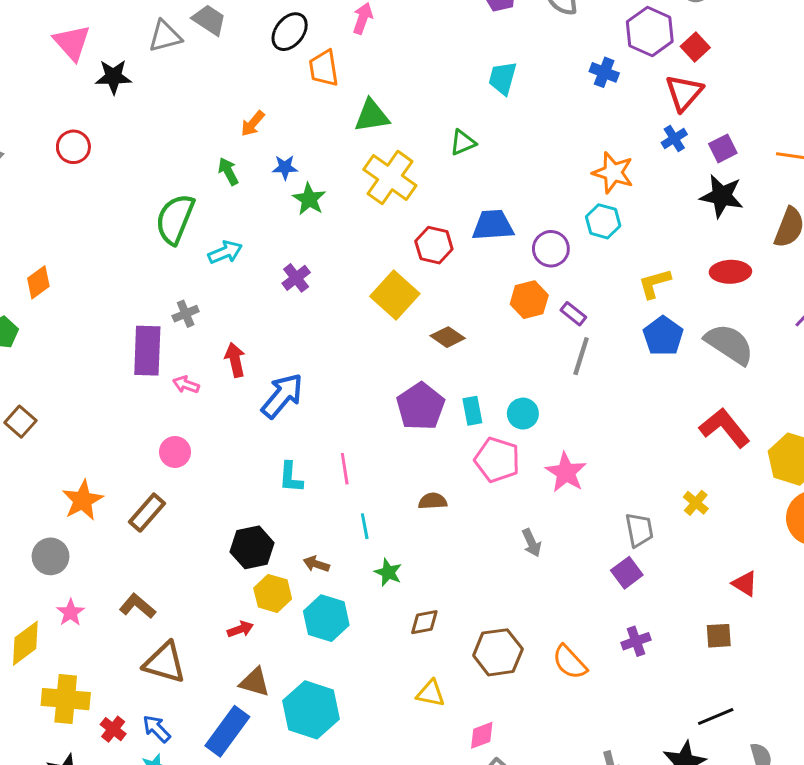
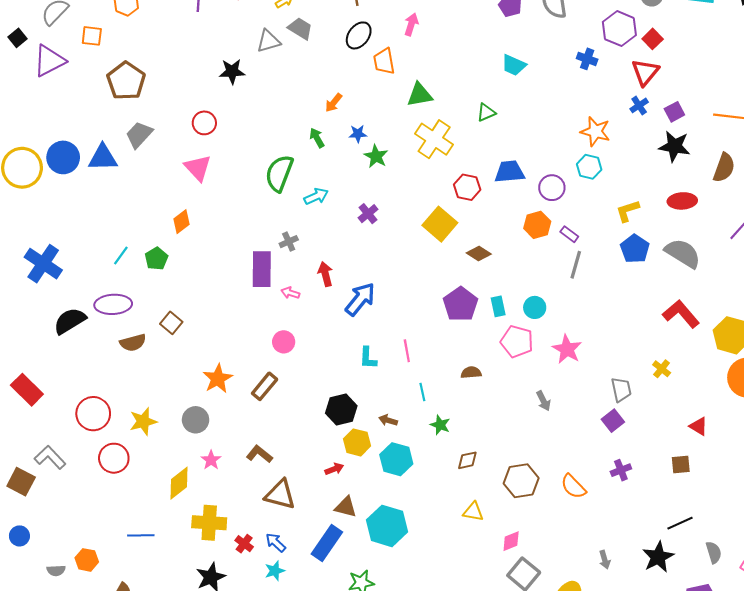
pink triangle: (72, 43) -> (198, 168), moved
cyan trapezoid: (503, 78) -> (514, 65), turned -80

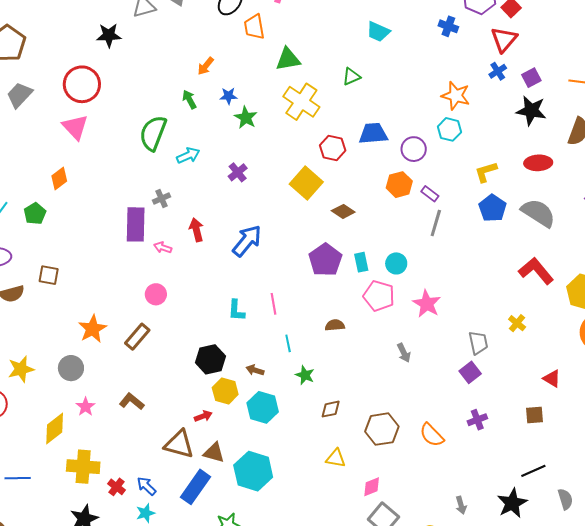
red circle: (204, 123) -> (82, 84), size x1.6
blue arrow: (360, 299) -> (247, 241), moved
brown square: (171, 323) -> (49, 275), turned -30
brown triangle: (280, 495) -> (179, 444), moved

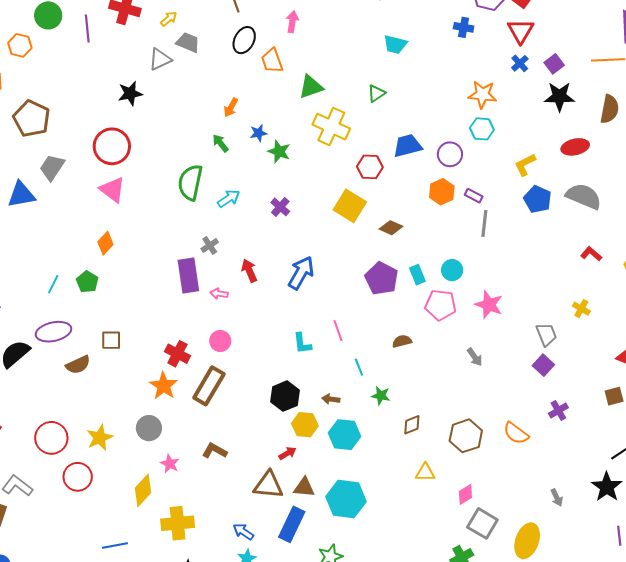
red L-shape: (536, 271) -> (591, 254), size x0.6
brown rectangle: (137, 337) -> (209, 386), size x1.4
red cross: (116, 487) -> (177, 354), moved, size x1.4

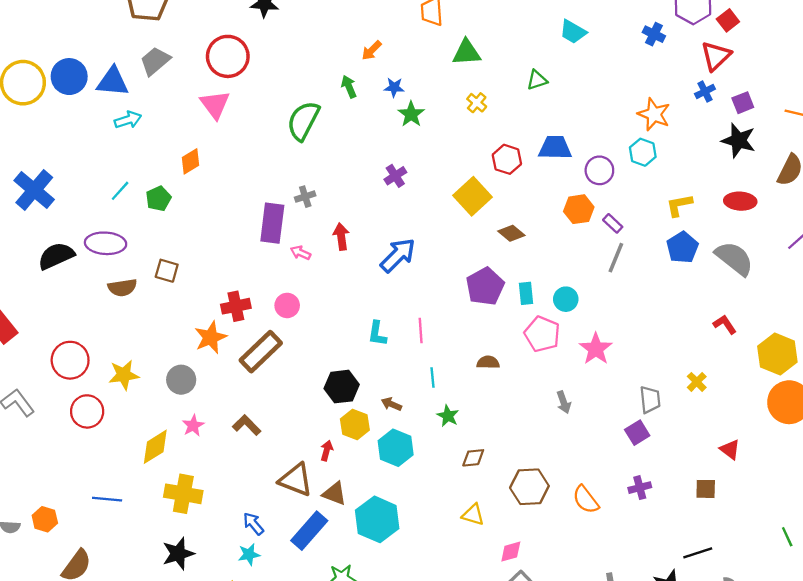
yellow cross: (331, 127) -> (477, 103), size x0.5
cyan arrow: (229, 199) -> (128, 120), moved
red cross: (177, 354) -> (236, 306), turned 35
red arrow: (287, 453) -> (327, 451), turned -60

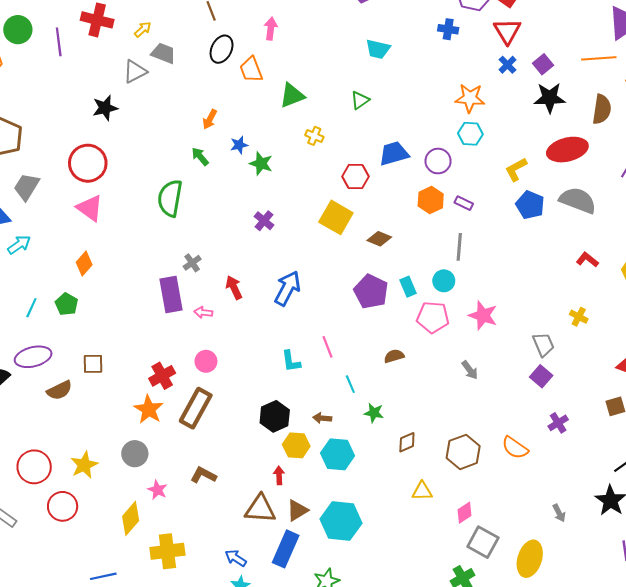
red ellipse: (740, 201) -> (567, 150), size x1.4
gray line: (616, 258) -> (459, 247), moved
brown triangle: (334, 494) -> (297, 510), turned -35

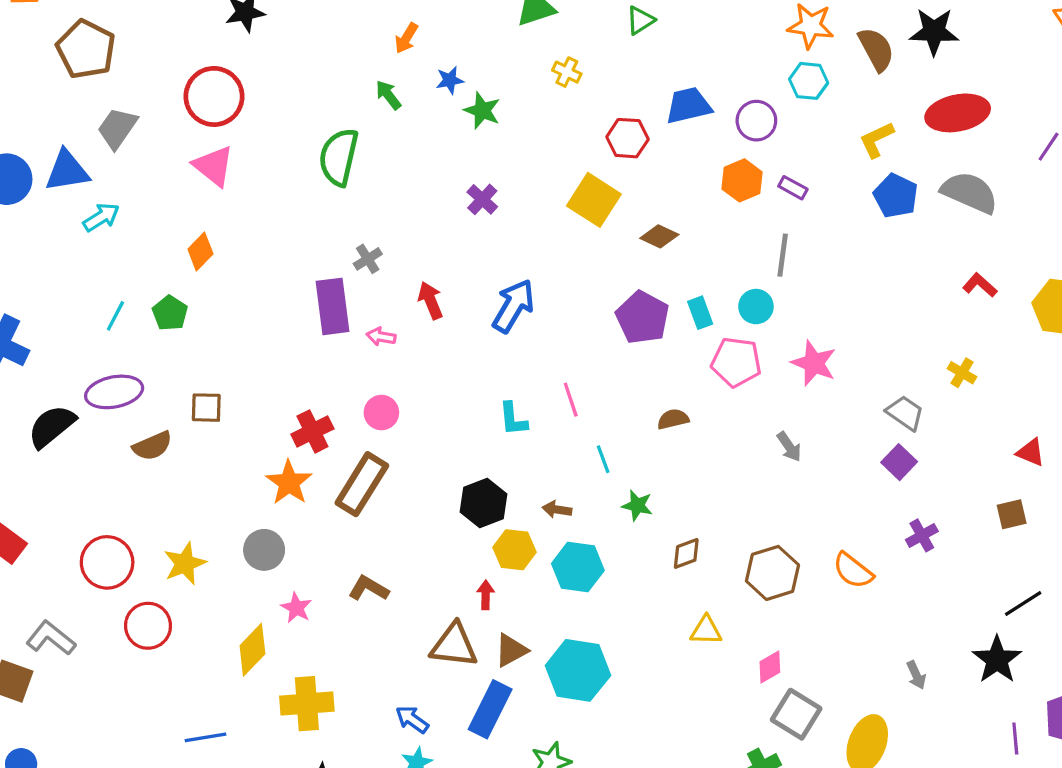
brown semicircle: (602, 109) -> (876, 49), moved, turned -40
gray trapezoid: (543, 344) -> (905, 413), turned -35

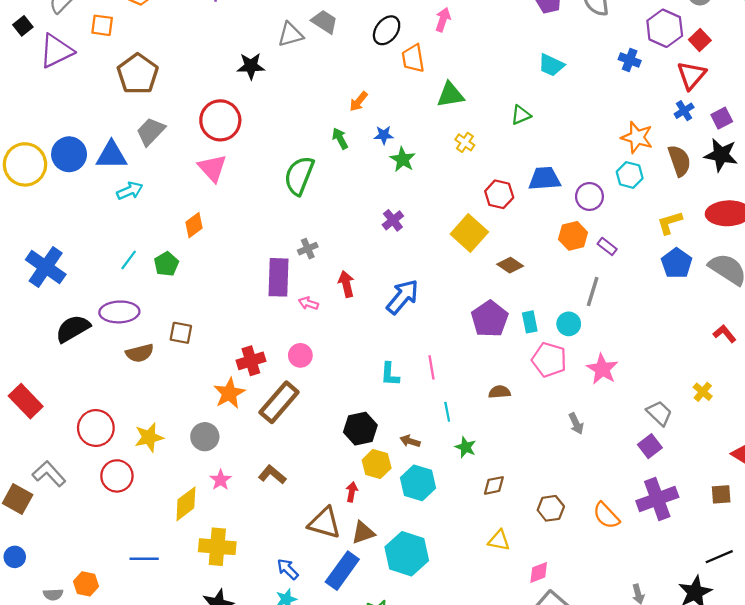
purple cross: (922, 535) -> (657, 499), size x1.8
brown hexagon: (772, 573) -> (551, 508), size x0.7

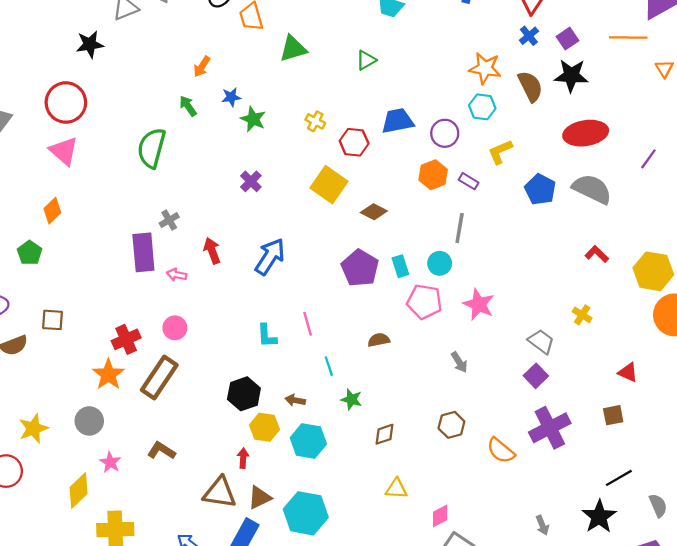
yellow cross: (465, 142) -> (315, 121), moved
yellow L-shape: (670, 223) -> (500, 152), moved
brown hexagon: (551, 508) -> (451, 425), moved

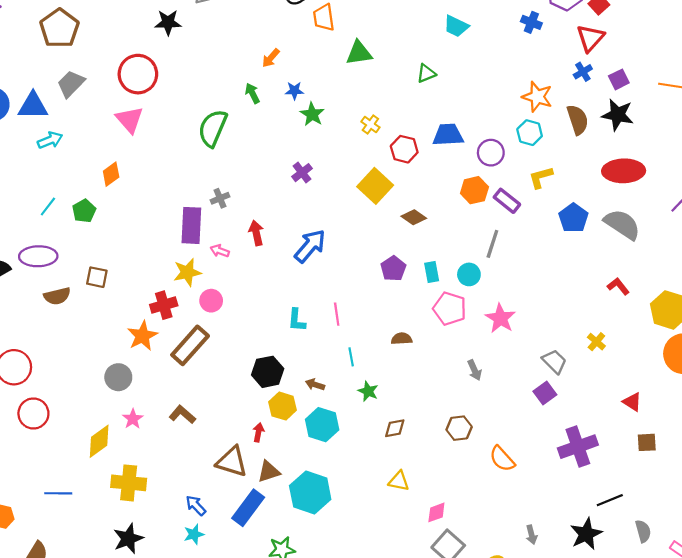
purple rectangle: (469, 181) -> (507, 201), size x1.4
purple pentagon: (360, 268) -> (393, 269), size x0.7
brown square: (613, 415) -> (647, 442), moved
yellow star: (33, 428) -> (187, 272), moved
purple cross: (550, 428) -> (578, 447), moved

